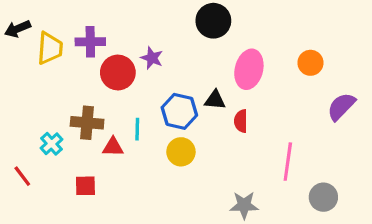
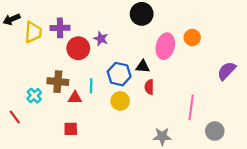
orange circle: (310, 63) -> (192, 38), moved
red semicircle: (241, 121) -> (149, 87), moved
red square: (85, 186) -> (71, 129), moved

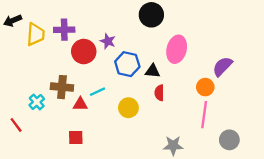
orange circle: (192, 38) -> (205, 87), moved
purple semicircle: (227, 71) -> (222, 66), moved
blue hexagon: (119, 74) -> (127, 64), moved
cyan line: (91, 86) -> (97, 92), turned 64

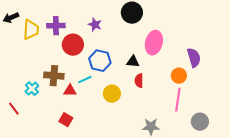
purple star: (108, 41) -> (95, 25), moved
blue hexagon: (127, 64) -> (100, 61), moved
purple semicircle: (222, 66) -> (194, 58), turned 120
red square: (76, 138) -> (66, 120), turned 32

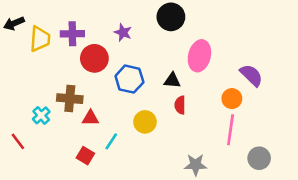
purple semicircle: (194, 58) -> (251, 75), turned -30
cyan line: (85, 80) -> (111, 141), moved, turned -32

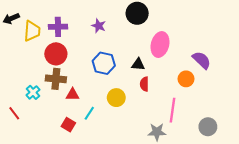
red circle: (94, 58) -> (56, 54), moved
pink line: (231, 130) -> (172, 110), moved

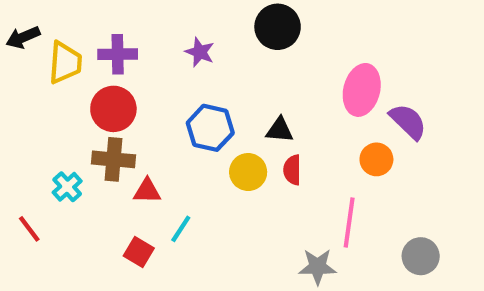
pink ellipse: (160, 45) -> (362, 90), moved
yellow circle: (116, 98) -> (248, 172), moved

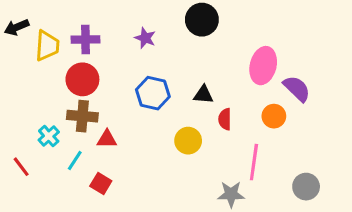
red semicircle: (292, 170) -> (225, 119), moved
yellow circle: (248, 172) -> (188, 141), moved
cyan line: (181, 229) -> (75, 161), moved

